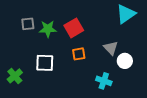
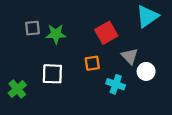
red square: (74, 28) -> (106, 33), moved
cyan cross: (104, 81) -> (116, 84), moved

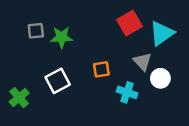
cyan triangle: (147, 16) -> (162, 33), moved
red square: (106, 33) -> (130, 23), moved
white square: (52, 74) -> (58, 81), turned -30

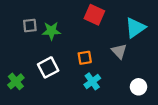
red square: (130, 23) -> (94, 15), moved, turned -36
white circle: (160, 78) -> (138, 87), moved
cyan cross: (127, 92) -> (92, 81), moved, turned 35

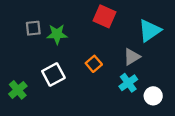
gray triangle: (119, 51) -> (132, 57), turned 42
orange square: (85, 58) -> (94, 64), turned -32
cyan cross: (92, 81) -> (128, 83), moved

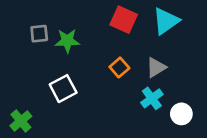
cyan triangle: (150, 31) -> (166, 21), moved
orange square: (94, 64) -> (119, 67), moved
green cross: (18, 90) -> (21, 121), moved

